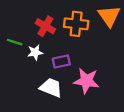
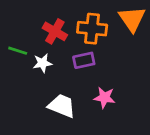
purple rectangle: (61, 61) -> (84, 60), moved
pink star: (86, 81) -> (104, 98), size x0.7

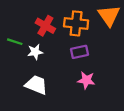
purple rectangle: (84, 60) -> (79, 52), moved
white trapezoid: (62, 106) -> (36, 85), moved

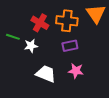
white trapezoid: (36, 85) -> (46, 74), moved

